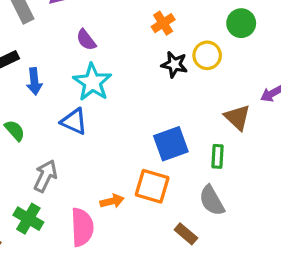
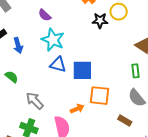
blue triangle: (74, 121) -> (58, 65), moved
blue square: (171, 144) -> (82, 70), moved, turned 30
gray arrow: (45, 176) -> (35, 101), turned -60

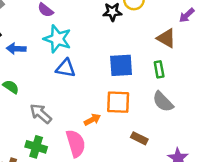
blue arrow: (18, 45) -> (16, 49), turned 112
blue square: (82, 70) -> (121, 65), moved
brown rectangle: (125, 120) -> (139, 138), moved

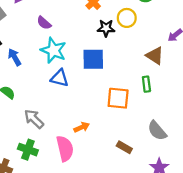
blue arrow: (16, 49) -> (15, 57), turned 54
blue square: (121, 65) -> (93, 59), moved
orange square: (118, 102) -> (118, 98), moved
gray semicircle: (163, 102) -> (157, 131), moved

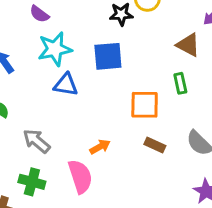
cyan star: (53, 50) -> (55, 49), turned -30
brown rectangle: (124, 147) -> (155, 145), moved

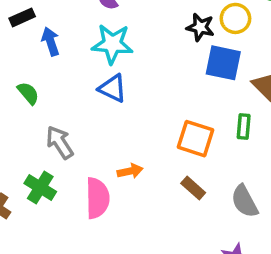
blue square: (108, 56) -> (223, 63), moved

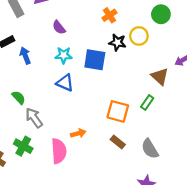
cyan star: (112, 44) -> (64, 55), size x0.7
blue square: (223, 63) -> (95, 60), moved
green semicircle: (28, 93) -> (19, 98), moved
green rectangle: (244, 126) -> (147, 102), turned 32

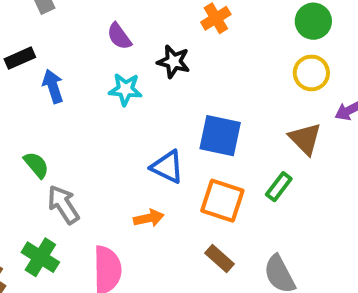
yellow circle: (139, 36) -> (311, 73), moved
black star: (117, 42) -> (174, 62), moved
blue square: (95, 60) -> (220, 136), moved
blue triangle: (65, 83) -> (167, 167), moved
orange arrow: (78, 133) -> (149, 218), moved

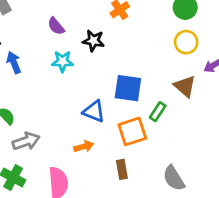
green rectangle: (279, 187) -> (158, 112), moved
orange square: (222, 201) -> (132, 131), turned -32
gray arrow: (63, 205) -> (26, 141), turned 108
brown rectangle: (219, 258) -> (122, 169), moved, turned 42

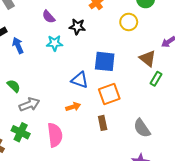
yellow circle: (186, 42) -> (129, 22), moved
green rectangle: (158, 112) -> (156, 79), moved

